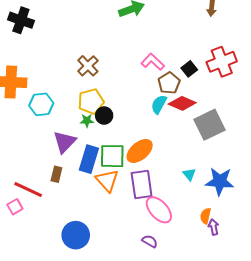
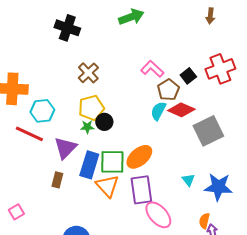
black cross: (21, 20) -> (67, 28), moved
red line: (28, 190) -> (29, 134), moved

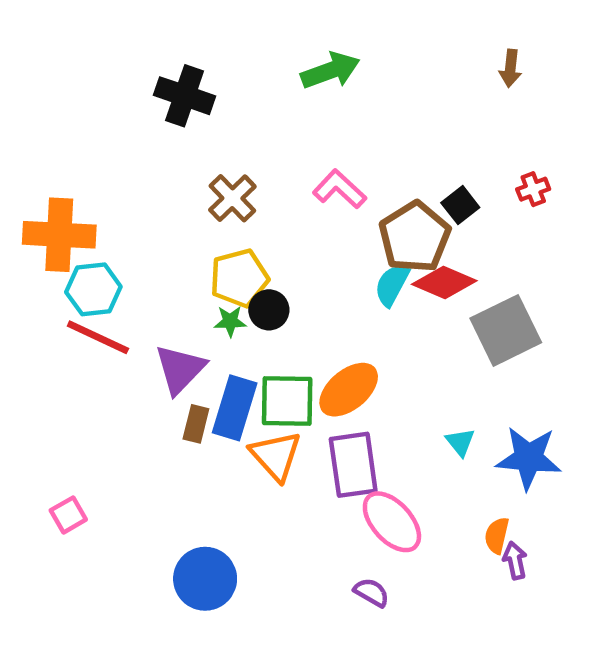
pink L-shape: (152, 69) -> (340, 189), moved
red cross: (220, 69) -> (533, 189), size x0.5
brown pentagon: (168, 90) -> (415, 237), size x1.4
cyan hexagon: (42, 111) -> (93, 289), moved
brown rectangle: (57, 180) -> (196, 424), moved

